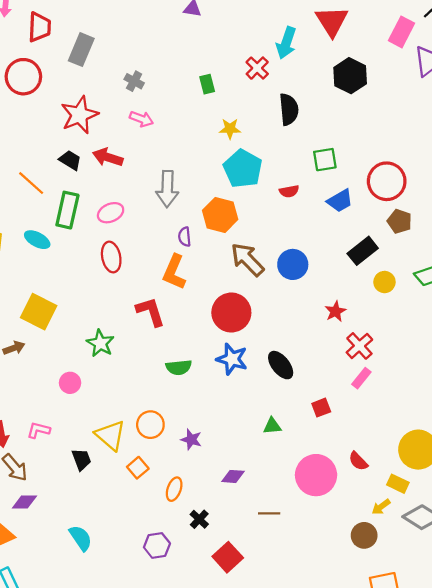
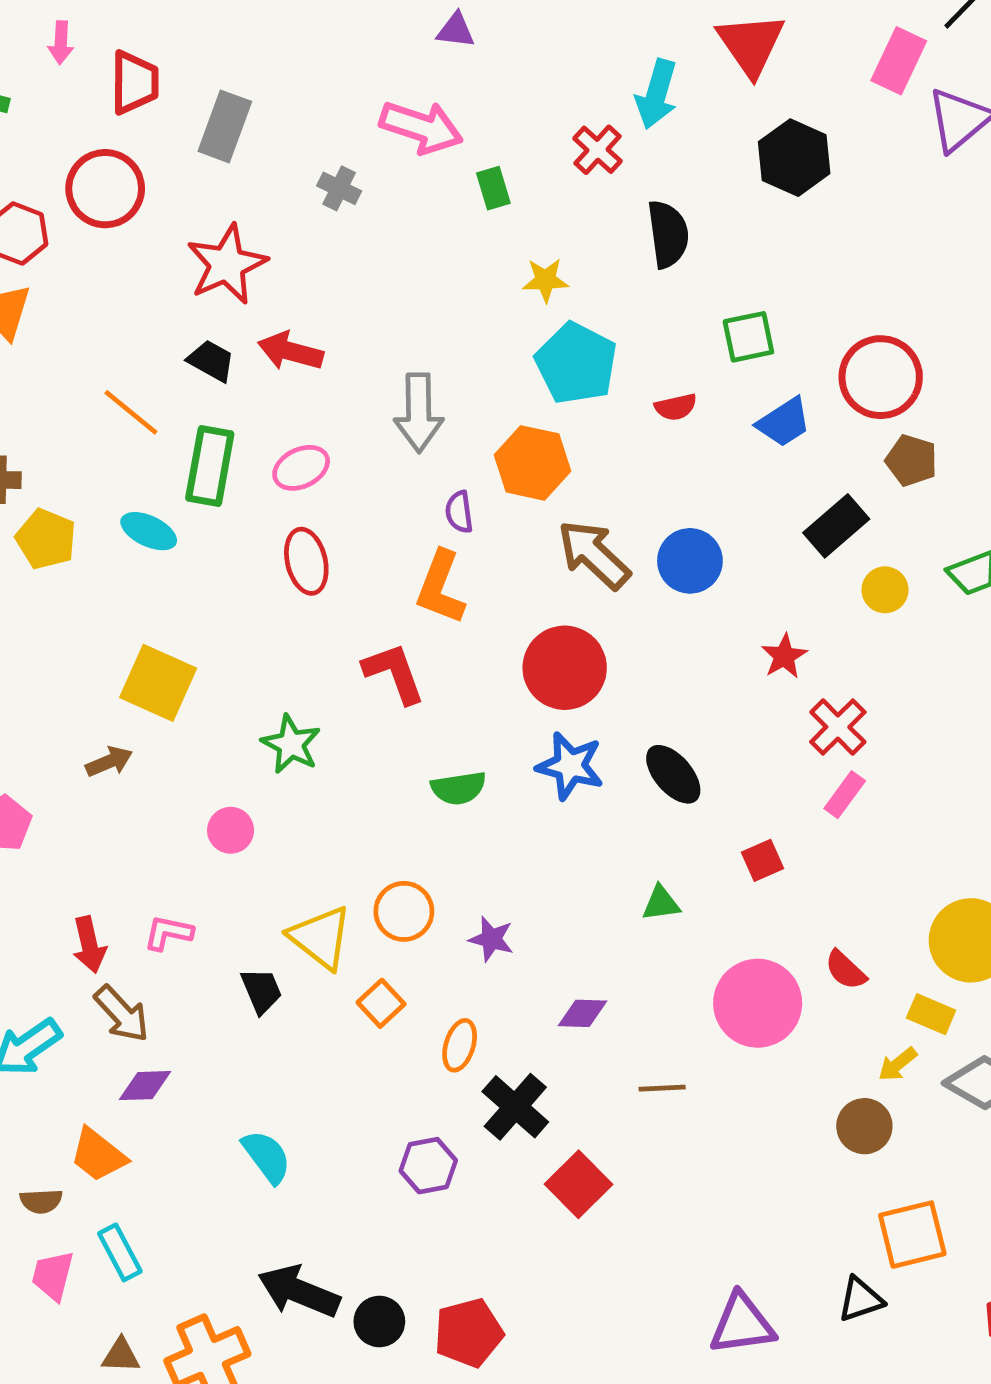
pink arrow: (141, 119) -> (421, 127), moved, size x1.6
black cross: (199, 519) -> (515, 1107), size x1.6

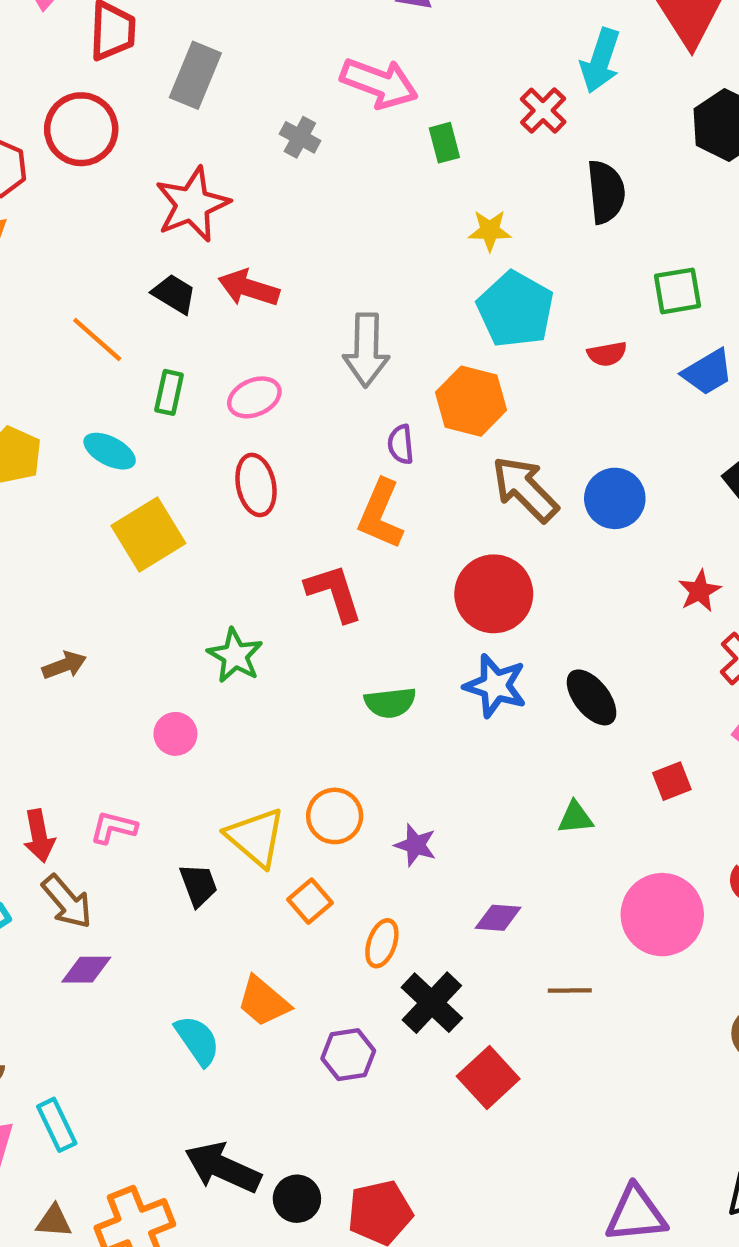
green rectangle: (210, 466) -> (169, 392), size x0.6
yellow square: (158, 683) -> (148, 535), moved, turned 32
orange trapezoid: (98, 1155) -> (263, 1002), moved

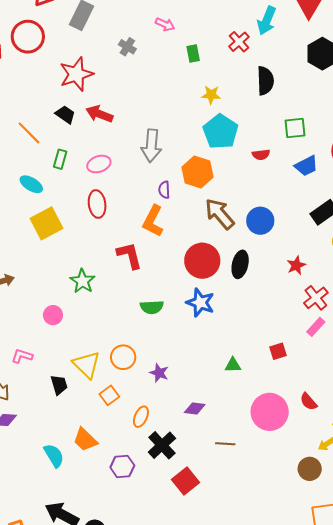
pink arrow: (379, 83) -> (165, 24), size x0.6
black ellipse: (592, 697) -> (240, 264), moved, turned 48

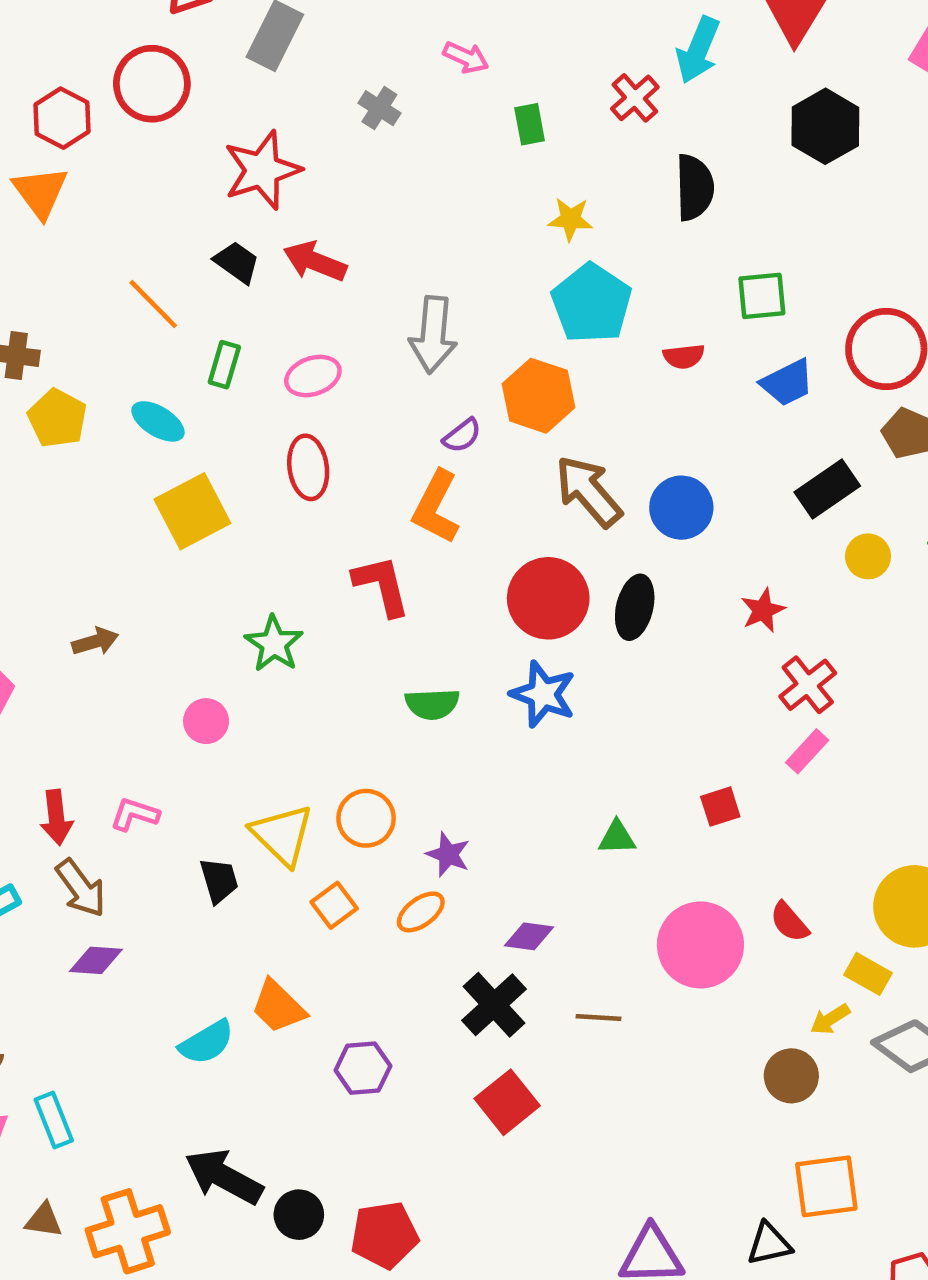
purple semicircle: (164, 190) -> (462, 436), turned -126
orange ellipse: (141, 417) -> (421, 912), moved, turned 30
black cross: (162, 445) -> (494, 1005), moved
cyan semicircle: (54, 456) -> (207, 1042), turned 90

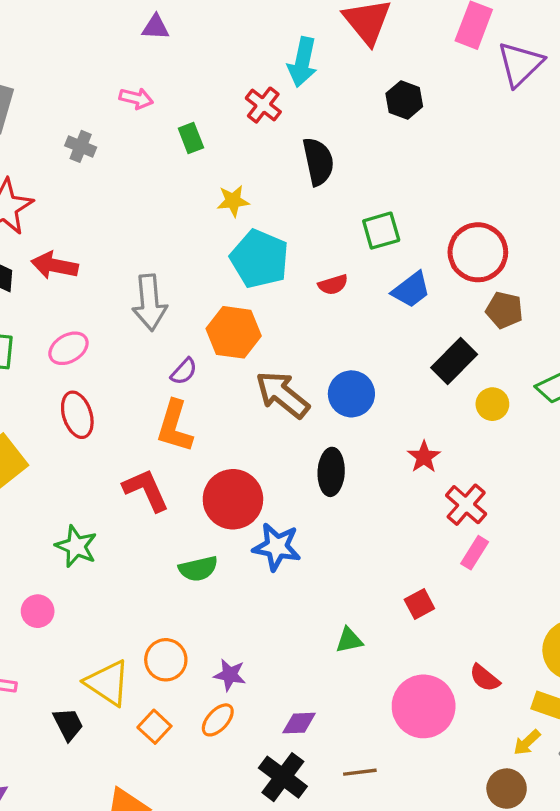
black hexagon: (825, 126) -> (404, 100), size x0.7
red circle: (548, 598) -> (233, 499), moved

